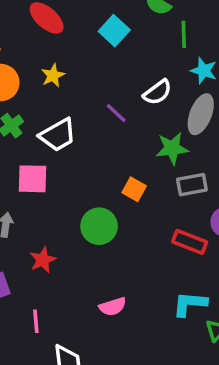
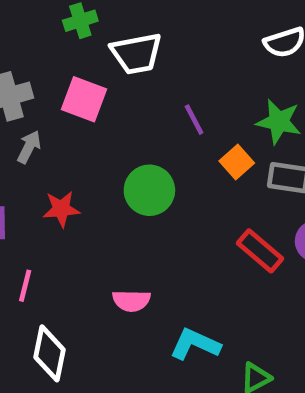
purple line: (116, 113) -> (194, 120), moved
orange square: (134, 189) -> (237, 162), moved
cyan L-shape: (190, 304) -> (195, 344), moved

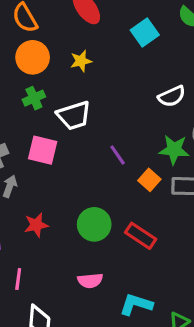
green circle: (149, 190) -> (94, 224), moved
red rectangle: (260, 251) -> (141, 236), moved

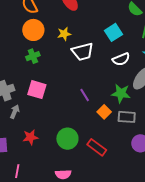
cyan square: (145, 32) -> (113, 32), moved
white trapezoid: (74, 115) -> (83, 52), moved

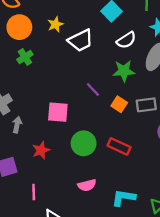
pink square: (37, 90) -> (58, 112), moved
green star: (121, 93) -> (124, 71), moved

